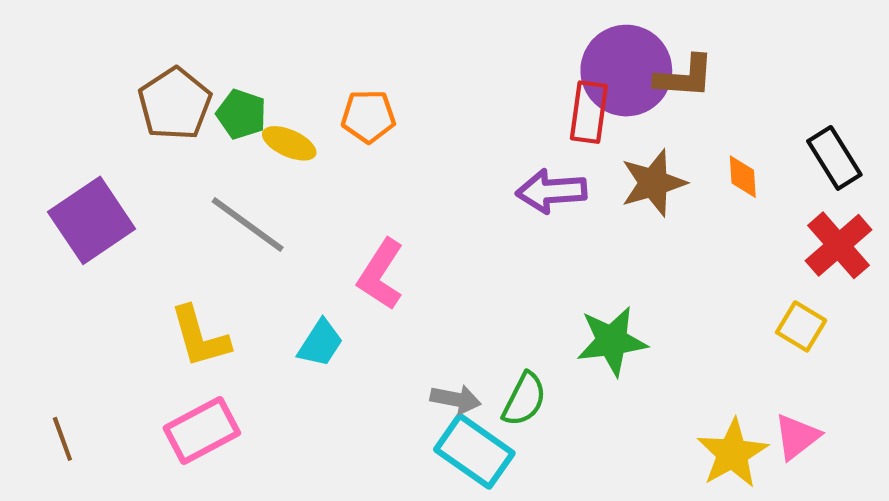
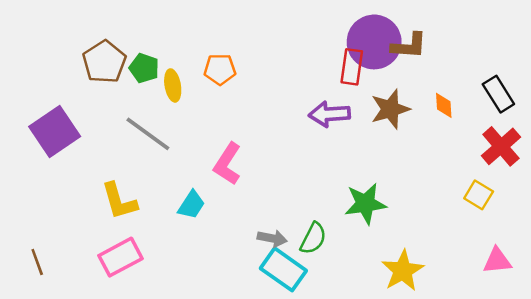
yellow ellipse: (289, 143) -> (173, 85), turned 56
pink triangle: (797, 437) -> (497, 261), moved, turned 32
yellow star: (732, 453) -> (403, 271), moved

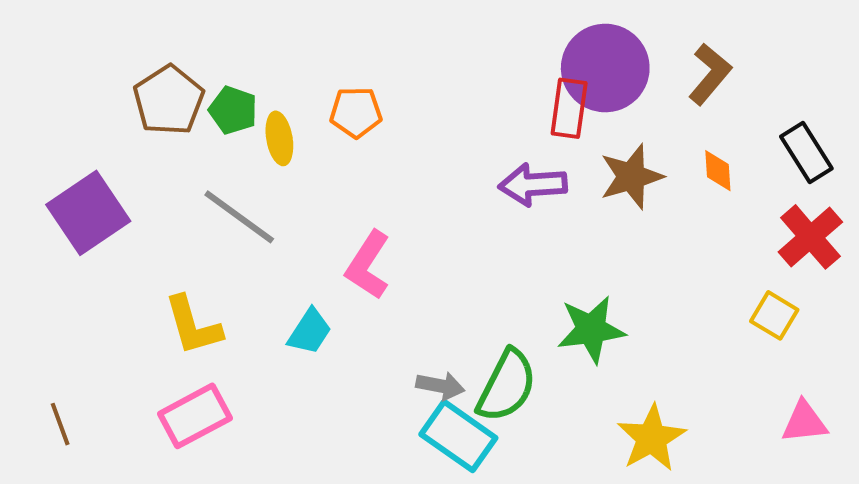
brown L-shape: (409, 46) -> (710, 74), moved, turned -54
green semicircle: (313, 238) -> (507, 386), size x1.4

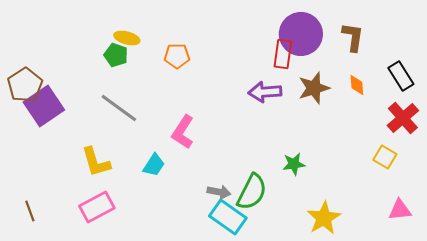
brown L-shape: (710, 74) -> (353, 37), turned -32
brown pentagon: (169, 100) -> (25, 85), moved
yellow ellipse: (279, 138) -> (127, 38), moved, turned -65
green star: (591, 329) -> (294, 164), size x0.7

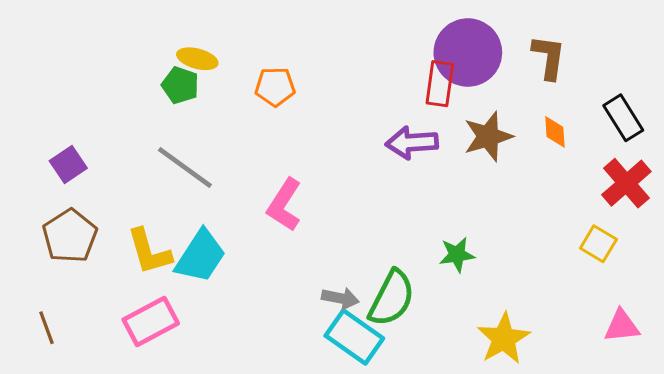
brown pentagon: (25, 85) -> (70, 236), moved
purple square: (44, 106) -> (68, 164), size x0.6
cyan trapezoid: (154, 165) -> (200, 256), moved, size x1.5

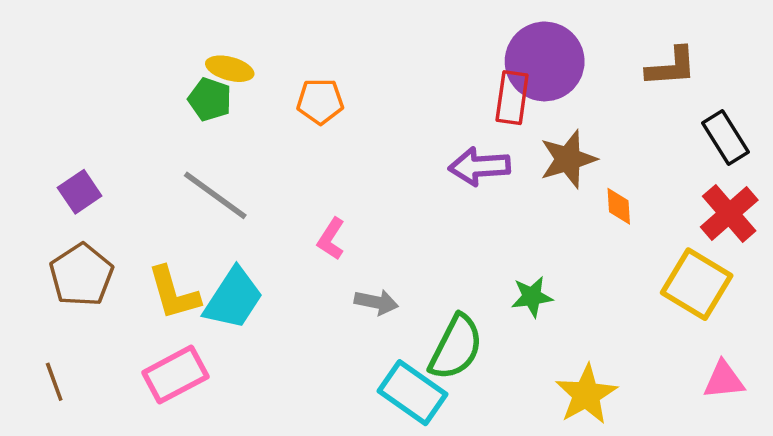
brown L-shape: (549, 57) -> (671, 67), moved, turned 78
orange diamond: (555, 132) -> (619, 206), moved
pink L-shape: (284, 205) -> (331, 239), size x0.7
yellow square: (598, 244) -> (697, 284), size x1.6
gray arrow: (340, 298) -> (376, 302), moved

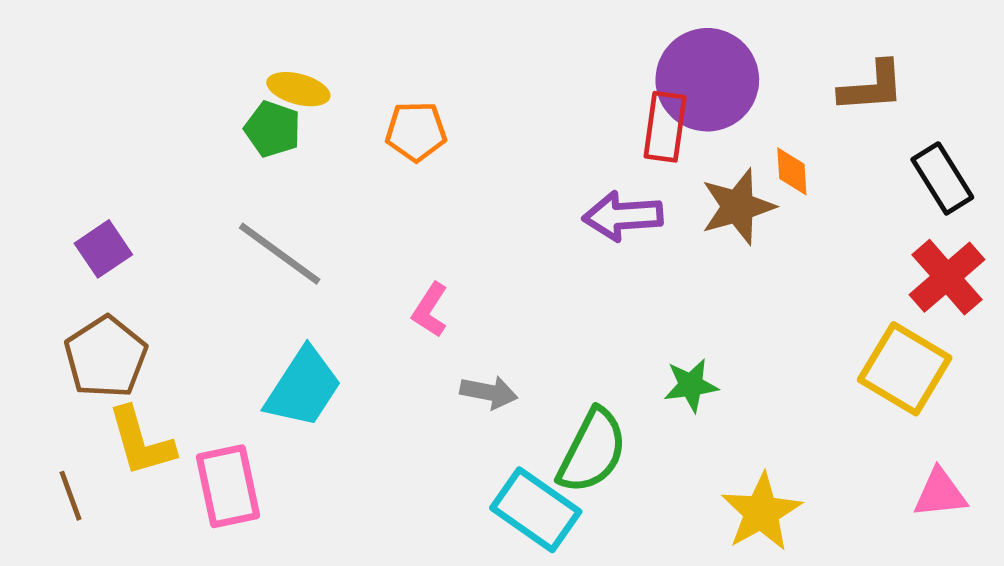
orange diamond: (619, 206) -> (792, 171), moved
yellow L-shape: (174, 293) -> (141, 442), moved
pink rectangle: (175, 375) -> (228, 486), turned -74

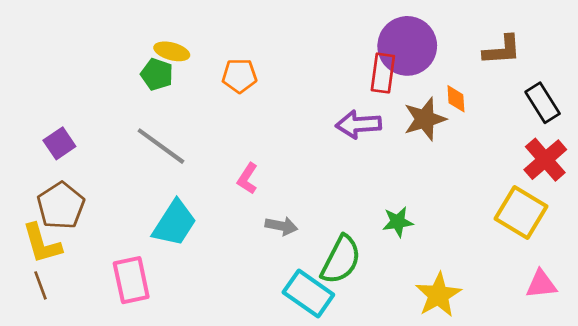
yellow L-shape: (141, 442) -> (42, 244), moved

